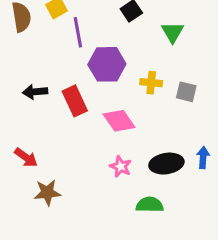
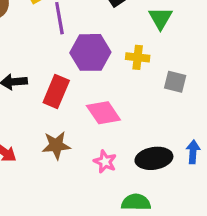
yellow cross: (151, 83) -> (138, 57), moved
red rectangle: (75, 101) -> (56, 92), turned 48
brown star: (47, 193) -> (56, 145), moved

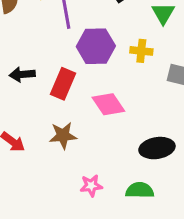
pink star: (105, 162) -> (91, 186), moved, turned -30

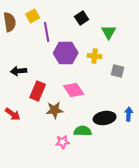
red rectangle: (63, 84) -> (38, 91), moved
brown star: (63, 135) -> (55, 110), moved
green semicircle: (140, 190) -> (83, 131), moved

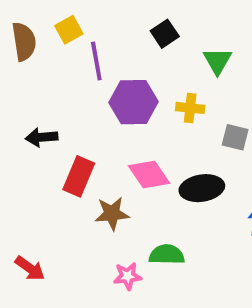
red arrow: (13, 114) -> (30, 268), moved
black ellipse: (105, 118) -> (202, 188), moved

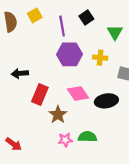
purple line: (96, 61) -> (62, 26), moved
brown star: (112, 214) -> (58, 115), turned -30
pink star: (128, 276) -> (65, 140), moved

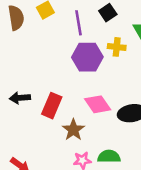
yellow cross: (100, 58) -> (117, 47), moved
black arrow: (20, 73) -> (20, 98), moved

